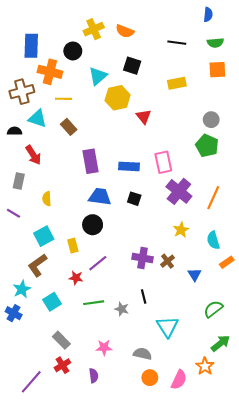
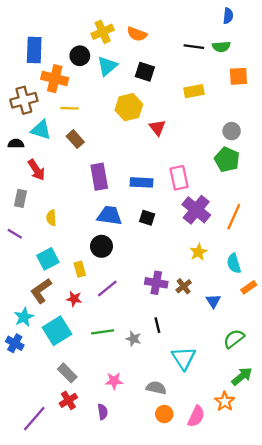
green semicircle: (215, 43) -> (221, 47), moved
cyan triangle: (98, 76) -> (107, 66), moved
red star: (76, 278) -> (74, 299), moved
cyan square: (52, 302) -> (57, 331), size x1.4

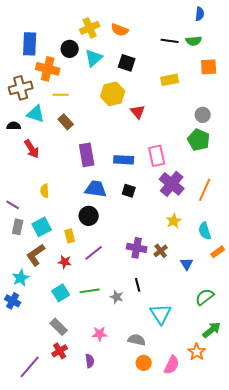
gray rectangle: (20, 198) -> (18, 227), moved
cyan square: (57, 331) -> (61, 293), moved, size x0.7

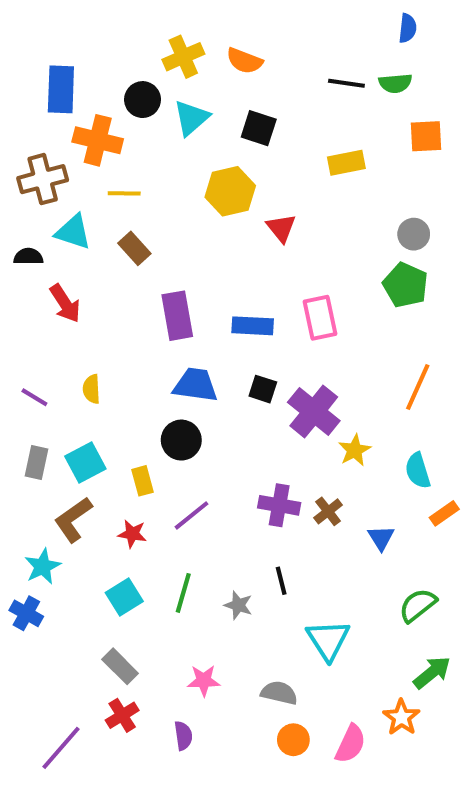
purple cross: (172, 184) -> (314, 411), moved
purple line: (13, 205) -> (34, 397), moved
green line: (90, 291) -> (183, 593), turned -66

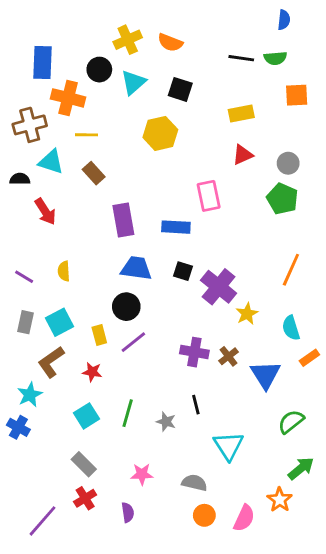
red triangle: (281, 228) -> (243, 155), moved, turned 45
pink rectangle: (320, 318) -> (209, 196), moved
purple line: (191, 515) -> (133, 342), moved
blue triangle: (381, 538) -> (265, 375), size x1.6

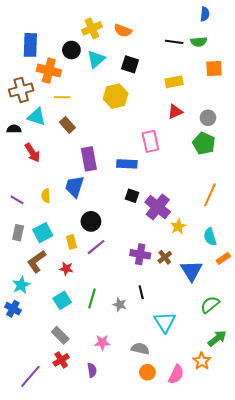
blue trapezoid: (136, 268) -> (75, 187), moved, turned -80

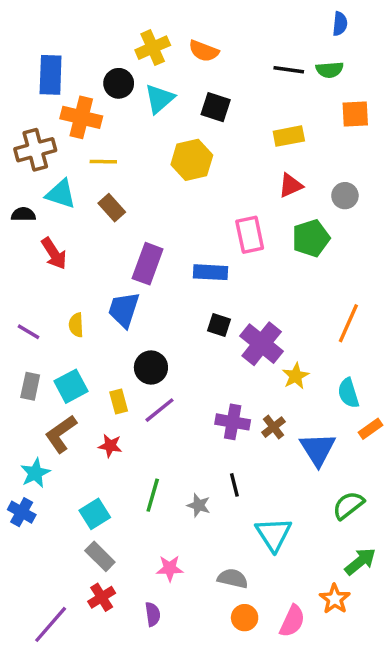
green pentagon: (204, 143) -> (311, 238), moved, turned 30
purple rectangle: (89, 159) -> (148, 264), turned 30
cyan square: (62, 300) -> (95, 514), moved

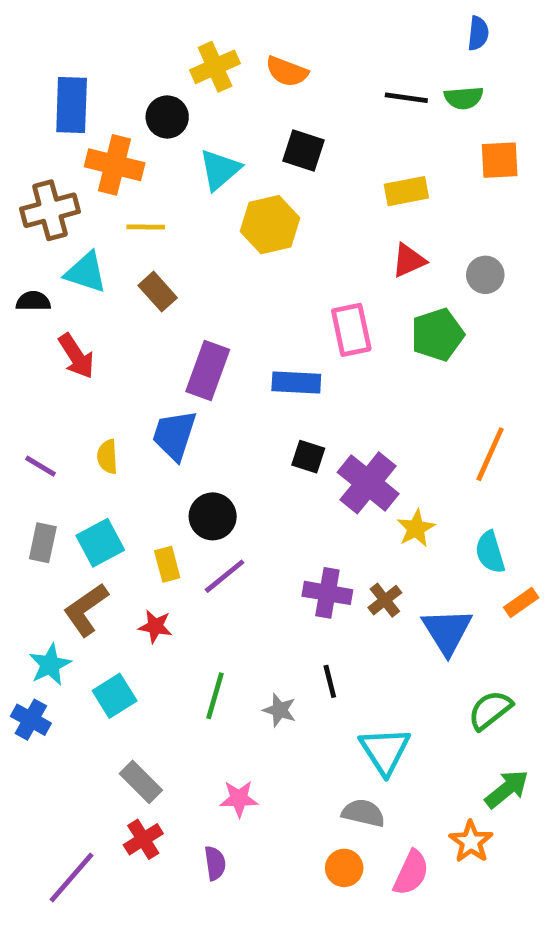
cyan triangle: (159, 99) -> (220, 170), moved
cyan square: (95, 514) -> (115, 696), moved
gray semicircle: (233, 578) -> (363, 813), moved

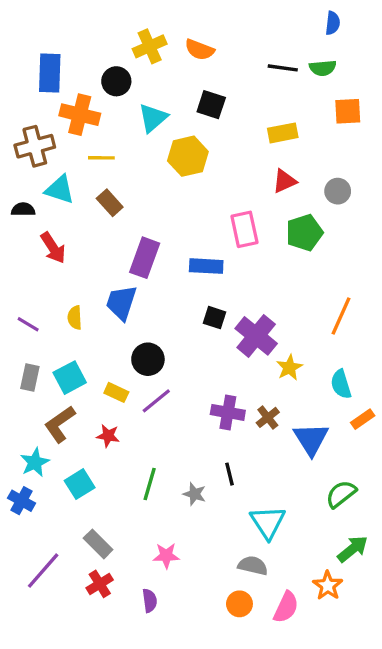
yellow rectangle: (167, 564) -> (116, 392), turned -50
purple line: (72, 878) -> (43, 571), moved

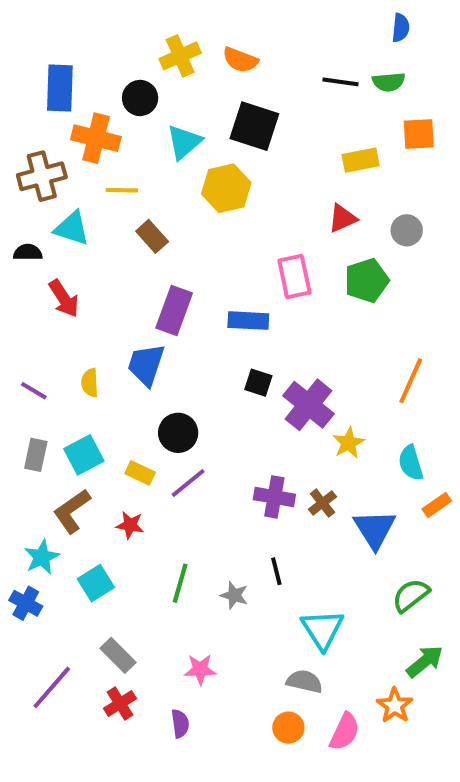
black square: (211, 105) -> (254, 126), size x1.4
yellow rectangle: (283, 133) -> (361, 160), moved
brown rectangle: (110, 203) -> (152, 236), moved

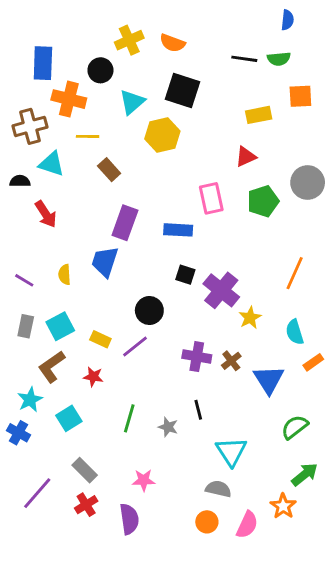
gray circle: (407, 230) -> (308, 183), moved, size x1.5
black circle: (178, 433) -> (149, 311), moved
purple semicircle: (180, 724) -> (129, 519), size x1.5

